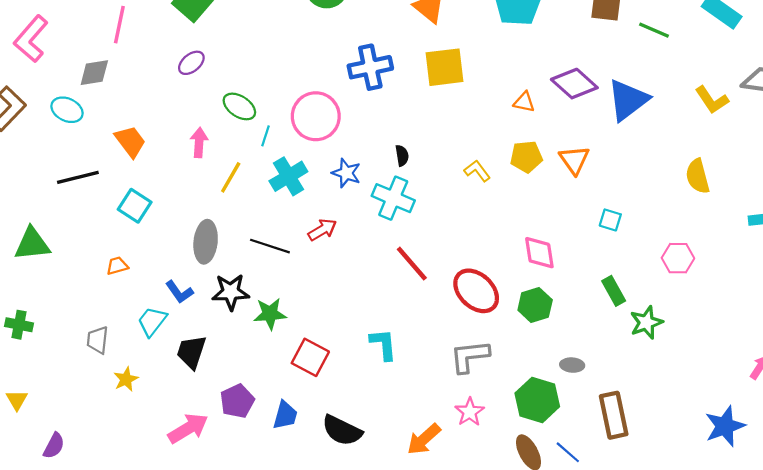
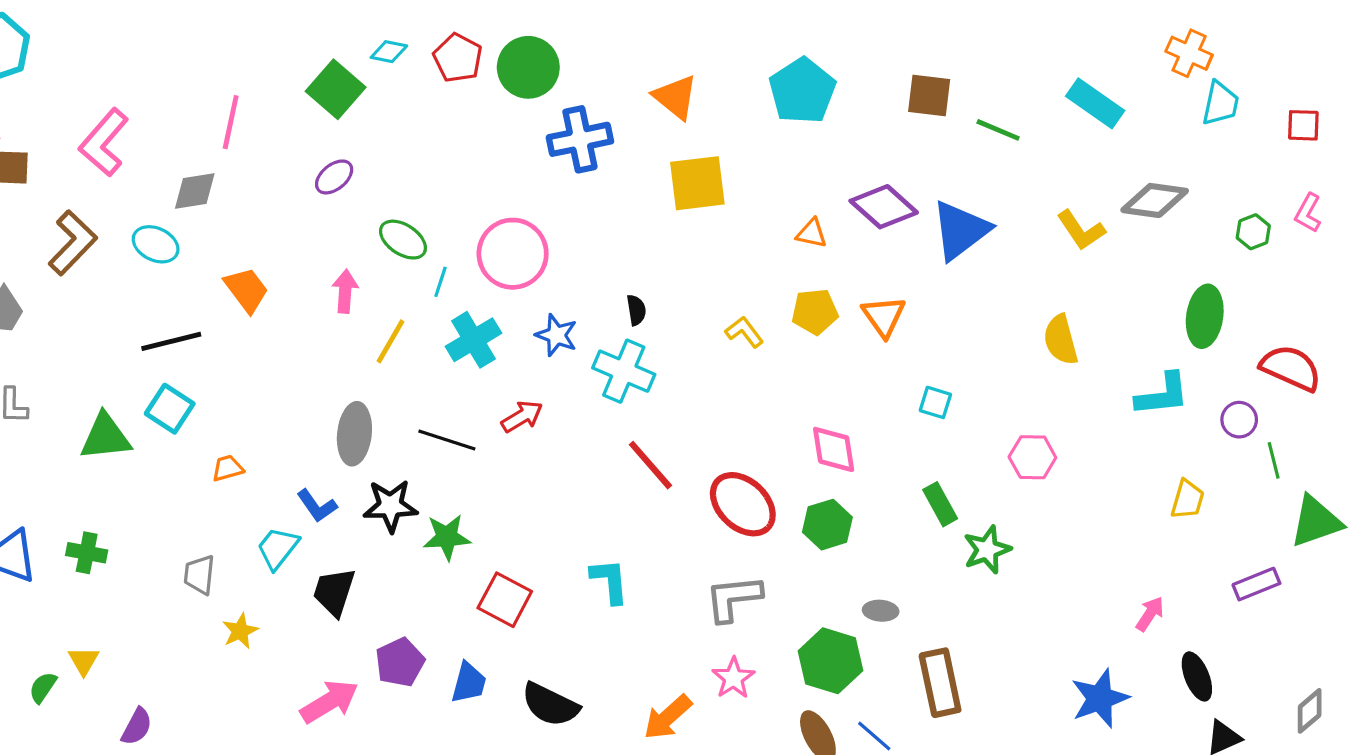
blue cross: (370, 67) -> (580, 139), moved
cyan square: (135, 206) -> (170, 409), moved

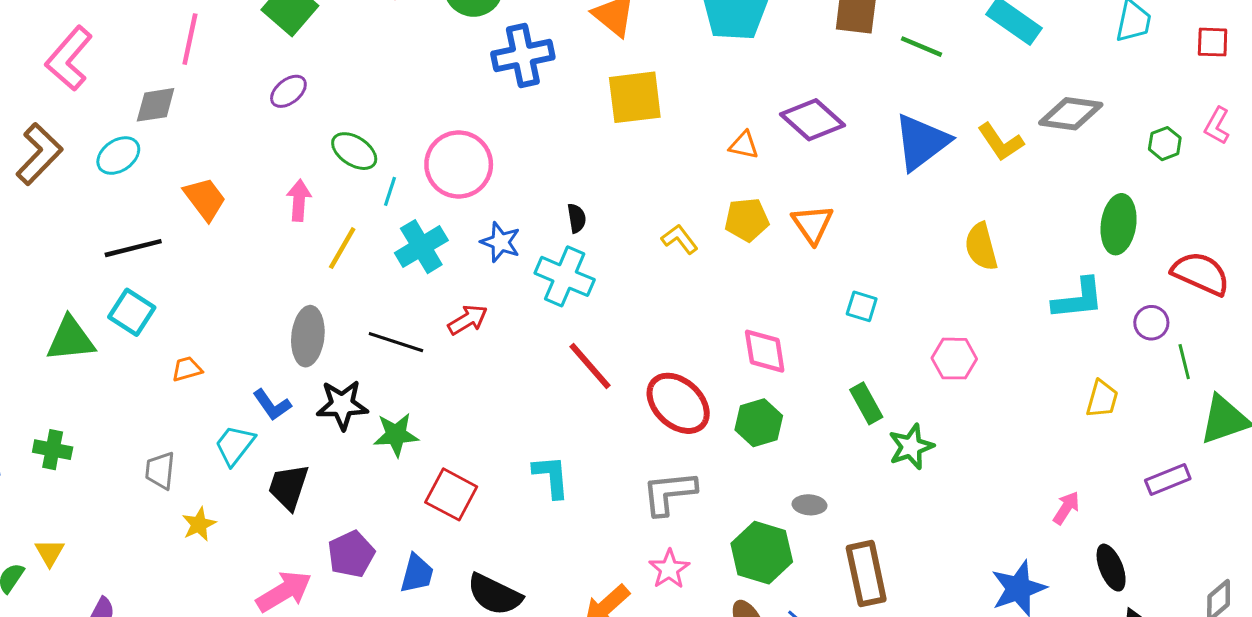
blue triangle: (960, 230) -> (921, 142), moved
cyan ellipse: (156, 244) -> (118, 156), turned -60

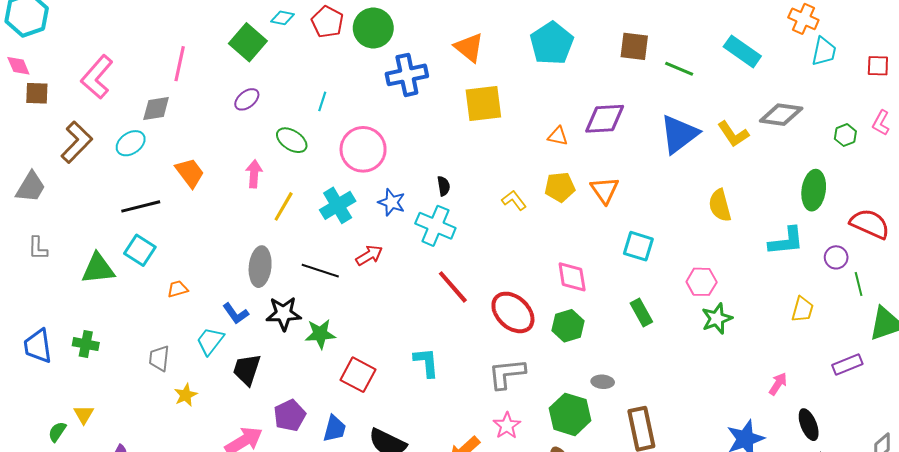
purple diamond: (812, 120) -> (605, 119), turned -45
cyan line: (390, 191) -> (322, 101), moved
cyan square: (862, 306) -> (638, 246), size x1.4
green star: (911, 447) -> (717, 319), moved

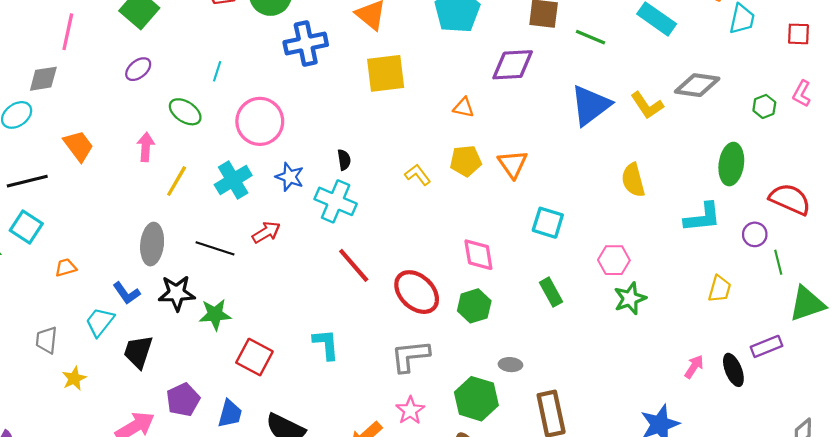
purple diamond: (605, 119) -> (513, 65), moved
black ellipse: (809, 425) -> (733, 370), moved

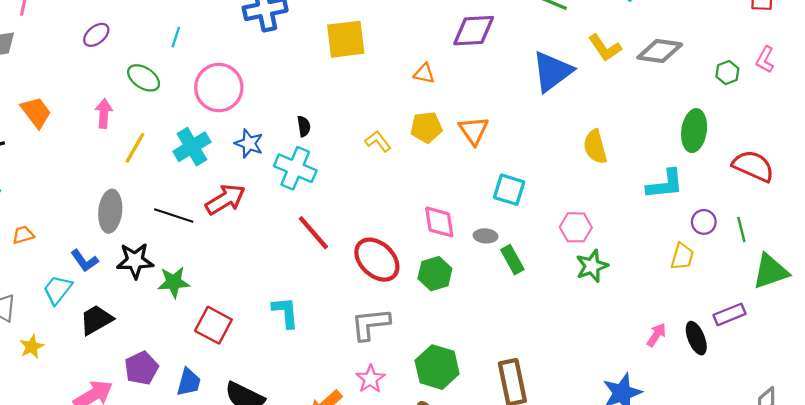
yellow L-shape: (647, 105) -> (605, 48), moved
red arrow: (266, 232) -> (225, 199), size x1.4
purple circle: (755, 234) -> (704, 222), moved
black trapezoid: (138, 352) -> (96, 320), turned 42
gray ellipse: (510, 365) -> (485, 236), moved

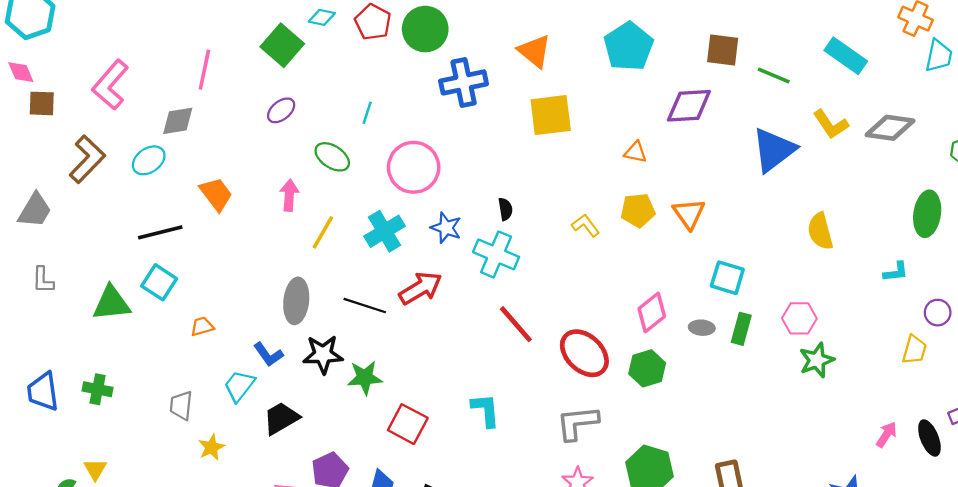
cyan L-shape: (665, 184) -> (896, 272), size x0.6
pink diamond: (439, 222) -> (652, 313), turned 60
green rectangle: (512, 260) -> (741, 329), moved, turned 44

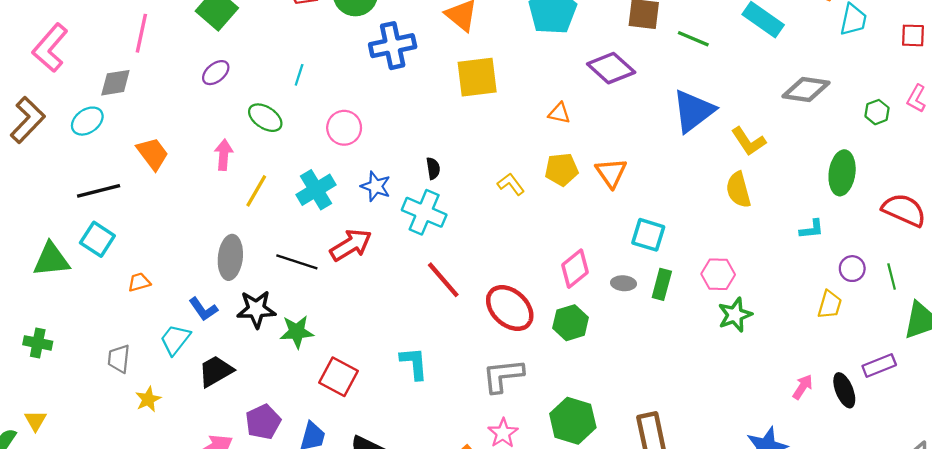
purple diamond: (689, 106) -> (611, 68), turned 45
yellow L-shape: (831, 124) -> (749, 141), moved
pink circle: (414, 167) -> (344, 128), size x0.7

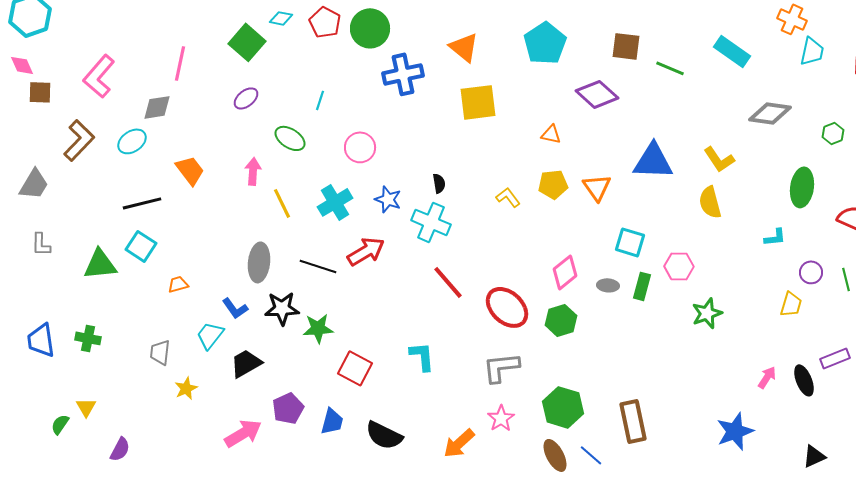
blue triangle: (693, 111) -> (653, 161), moved, turned 39
yellow line: (256, 191) -> (282, 203), turned -56
pink hexagon: (718, 274) -> (679, 266), moved

